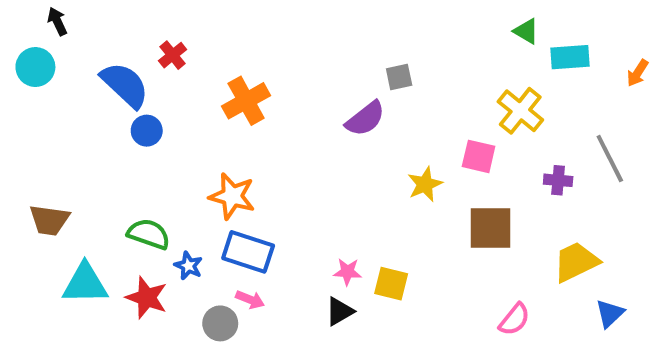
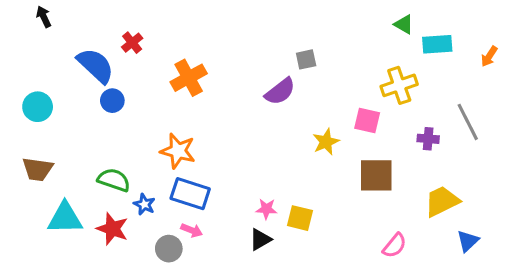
cyan circle: (35, 67) -> (38, 107), moved
yellow cross: (520, 111) -> (399, 85), turned 32

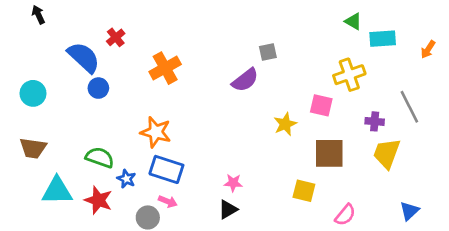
yellow trapezoid: (442, 201) -> (387, 153), moved, turned -44
yellow square: (300, 218) -> (304, 191), moved

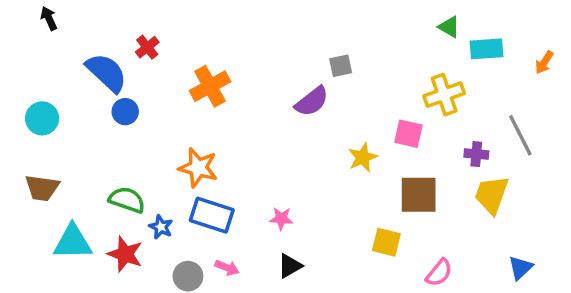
pink star: (233, 183) -> (281, 218), moved
pink arrow: (168, 201) -> (227, 268), moved

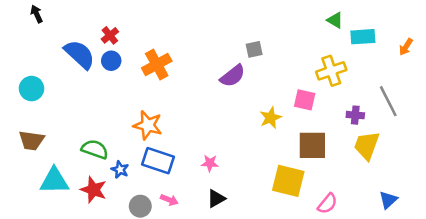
blue circle: (125, 112) -> (111, 61), moved
yellow square: (386, 242) -> (288, 181), size x1.5

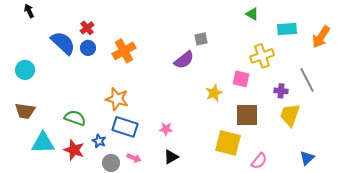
green triangle: (335, 20) -> (252, 14), moved
orange arrow: (406, 47) -> (321, 37), size x1.6
blue star: (120, 169) -> (99, 141), moved

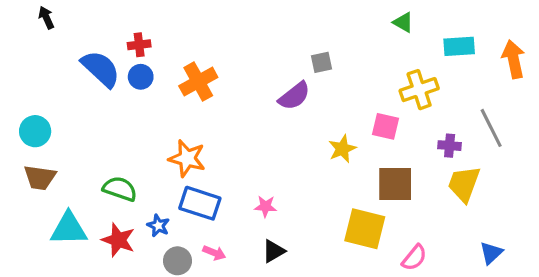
red cross: (87, 28) -> (139, 45), turned 32
orange arrow: (321, 37) -> (514, 59), turned 135
cyan circle: (25, 70) -> (35, 131), moved

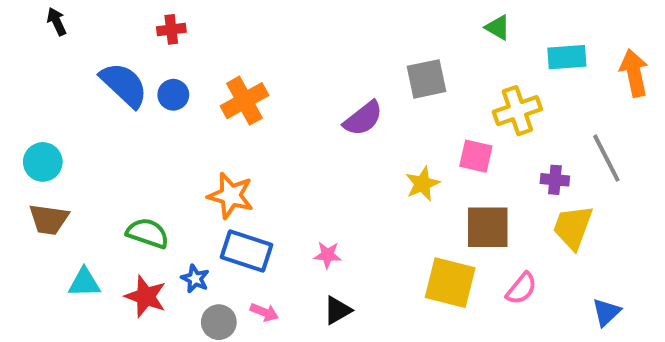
red cross: (139, 45) -> (171, 29), moved
gray square: (322, 62) -> (426, 79), moved, size x1.5
cyan triangle: (69, 229) -> (84, 283), size x0.7
pink semicircle: (414, 258) -> (521, 289), moved

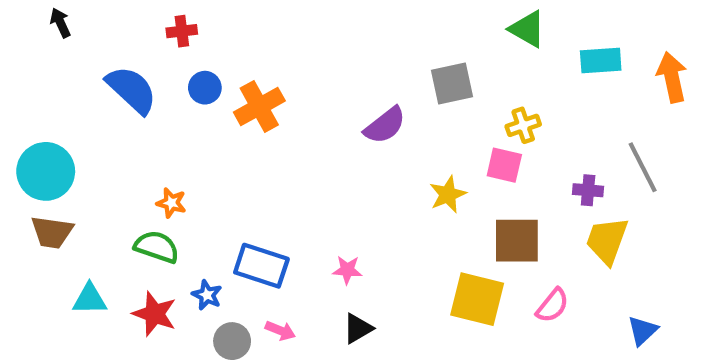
green triangle: (498, 27) -> (527, 29), size x1.4
blue circle: (173, 95) -> (205, 88), moved
yellow cross: (517, 111) -> (523, 125), moved, size x0.7
cyan circle: (43, 162) -> (46, 171), size x1.4
orange star: (231, 196) -> (171, 203), moved, size x0.6

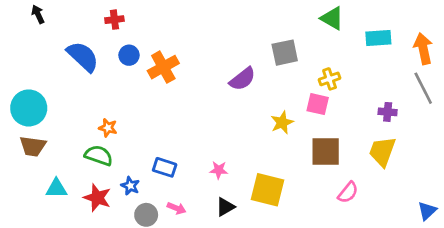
gray line: (643, 167) -> (423, 88), moved
purple cross: (588, 190) -> (388, 112), moved
blue rectangle: (261, 266) -> (165, 167), size x0.7
yellow square: (477, 299) -> (268, 190), moved
blue triangle: (643, 331) -> (427, 211), moved

